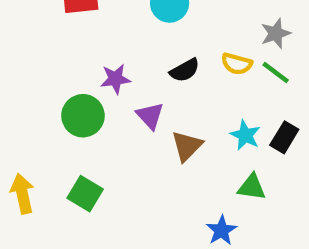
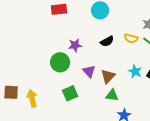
purple triangle: (150, 116) -> (89, 71), moved
green triangle: (252, 187) -> (112, 95), moved
green square: (85, 194) -> (70, 93), moved, turned 35

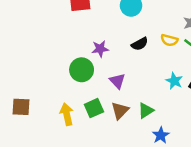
brown triangle: (108, 76) -> (120, 111), moved
green triangle: (112, 95) -> (146, 111), turned -40
yellow arrow: (32, 98) -> (67, 114), moved

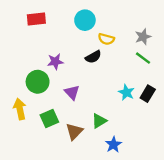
yellow semicircle: (169, 40) -> (106, 39), moved
brown triangle: (120, 111) -> (74, 131), moved
yellow arrow: (67, 114) -> (20, 109), moved

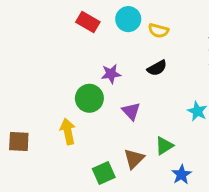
red rectangle: (36, 19) -> (88, 22), turned 36
cyan circle: (85, 20) -> (128, 19), moved
yellow semicircle: (106, 39) -> (158, 31), moved
green square: (49, 118) -> (104, 173), moved

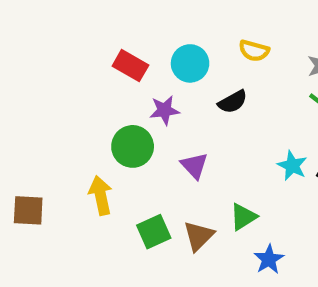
cyan circle: (128, 19) -> (190, 63), moved
red rectangle: (88, 22) -> (130, 66), moved
yellow semicircle: (158, 31) -> (254, 51), moved
green square: (104, 173) -> (154, 232), moved

